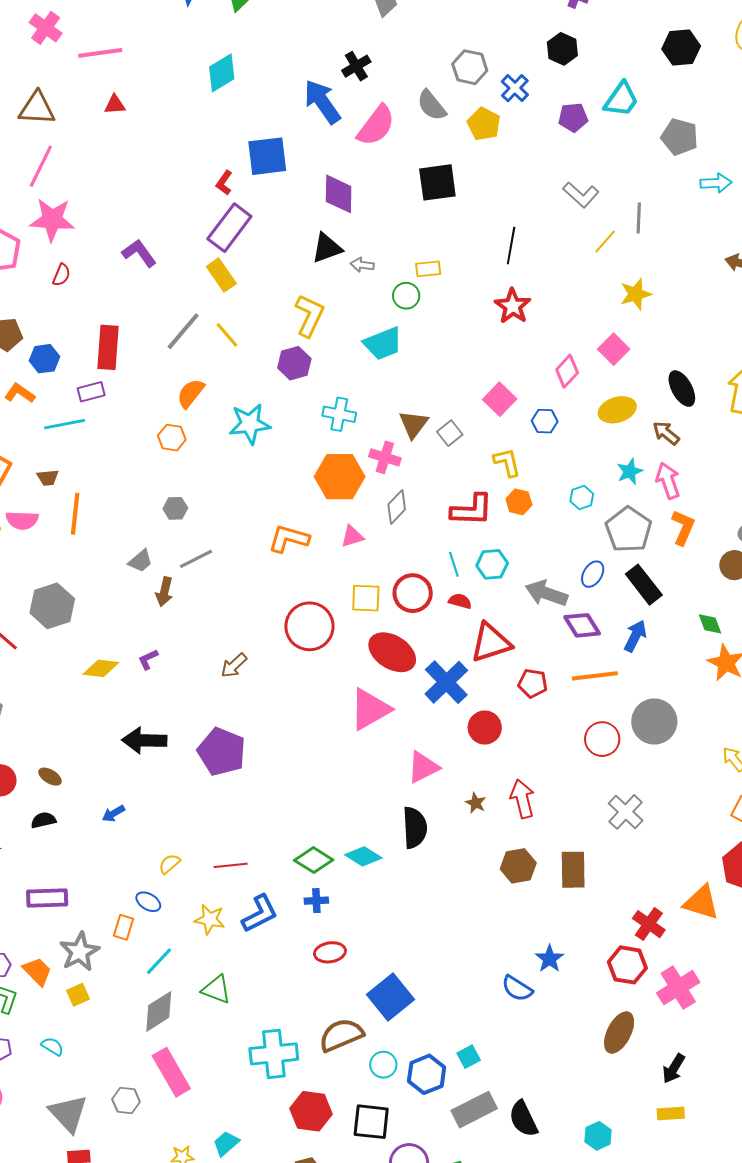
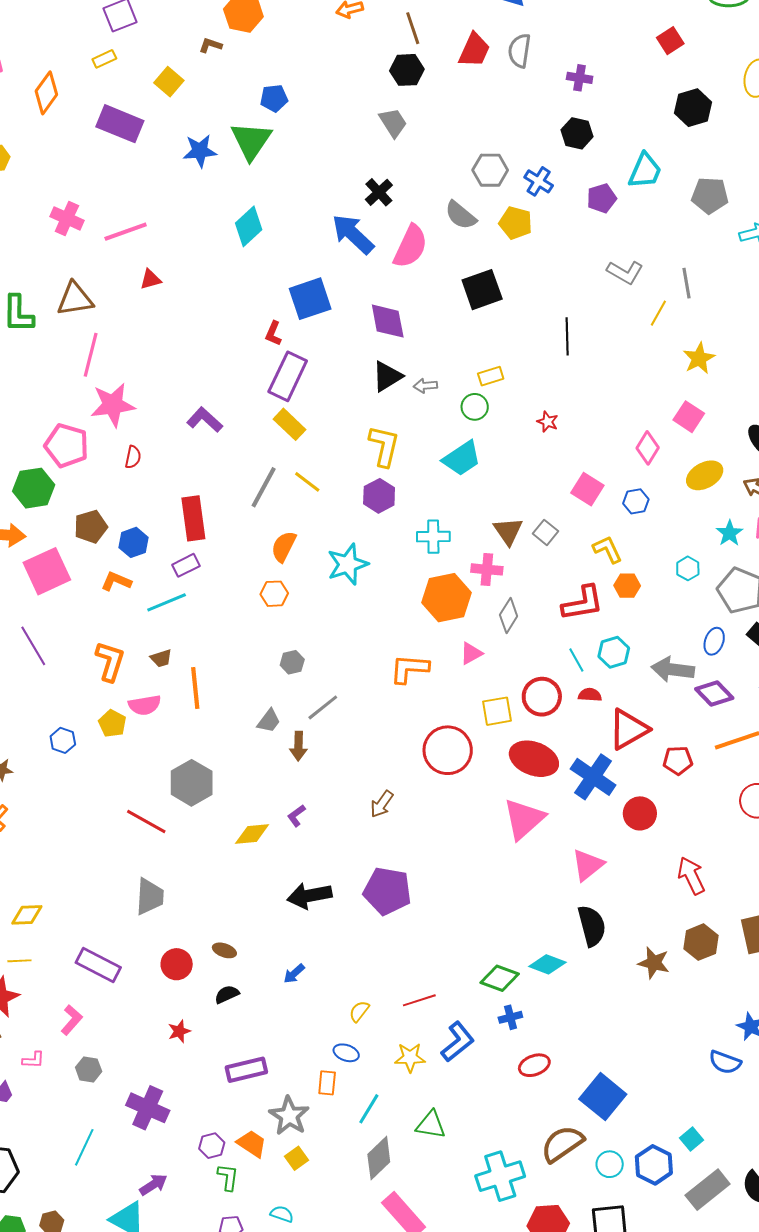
red star: (513, 306) -> (548, 422), moved, size x0.6
brown star: (476, 803) -> (654, 963), moved, size x1.5

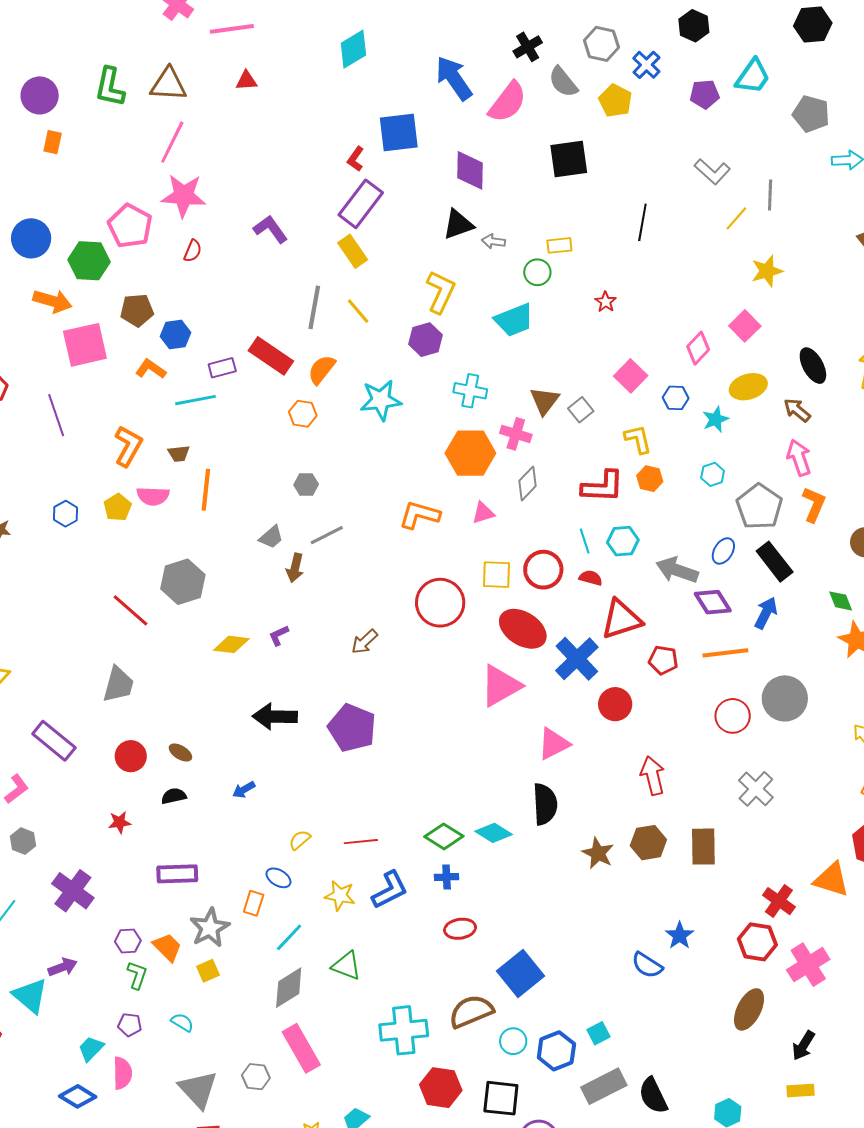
black cross: (379, 192) -> (528, 47), moved
gray line: (264, 487) -> (314, 307), turned -30
red rectangle: (193, 518) -> (271, 356), moved, turned -60
cyan star: (729, 533) -> (716, 419), moved

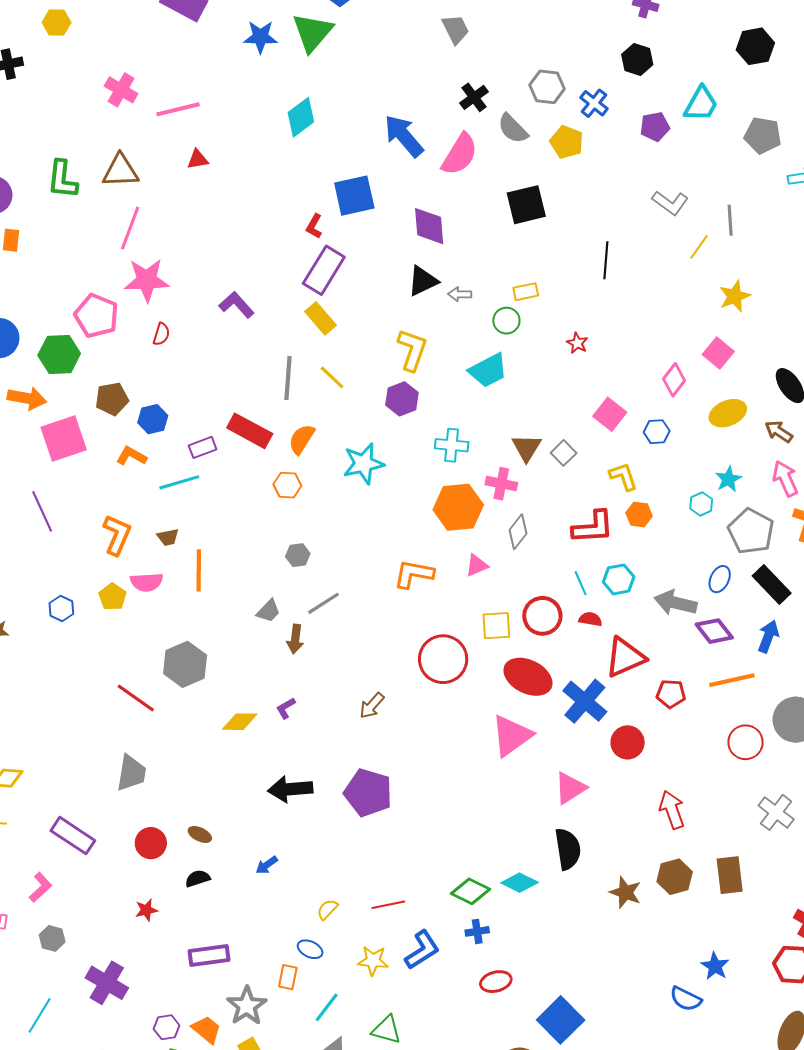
cyan star: (716, 419) -> (728, 479), moved

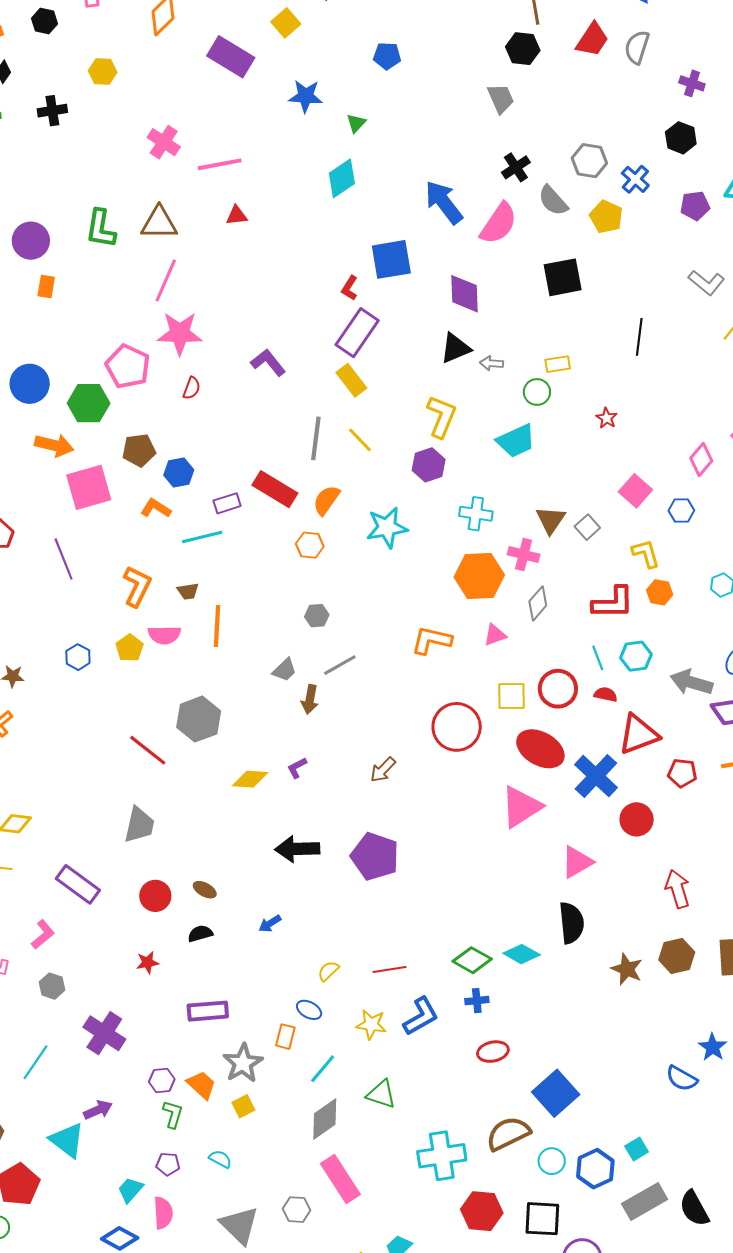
green triangle: (312, 32) -> (356, 123), moved, size x0.5

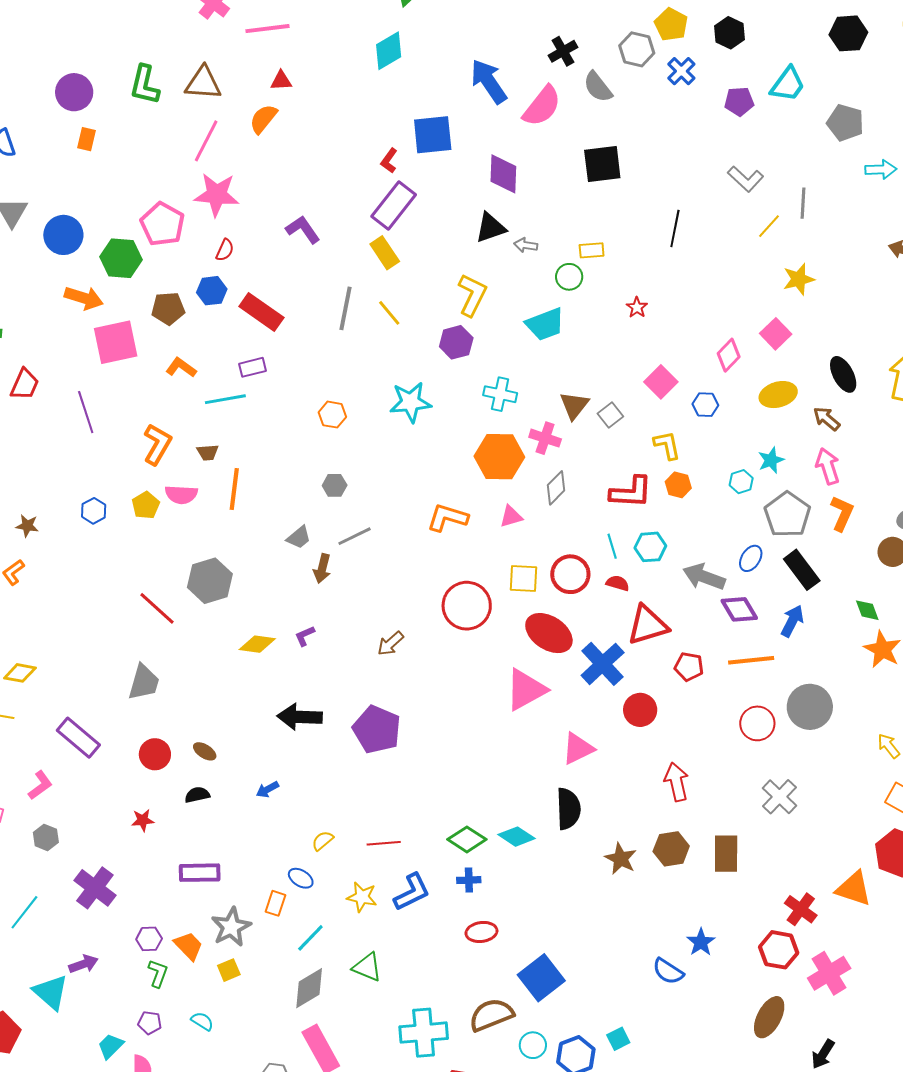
yellow pentagon: (606, 217) -> (671, 24), moved
blue hexagon: (179, 473) -> (212, 291), moved
red rectangle: (275, 489) -> (261, 312), moved
orange semicircle: (326, 500) -> (263, 119), moved

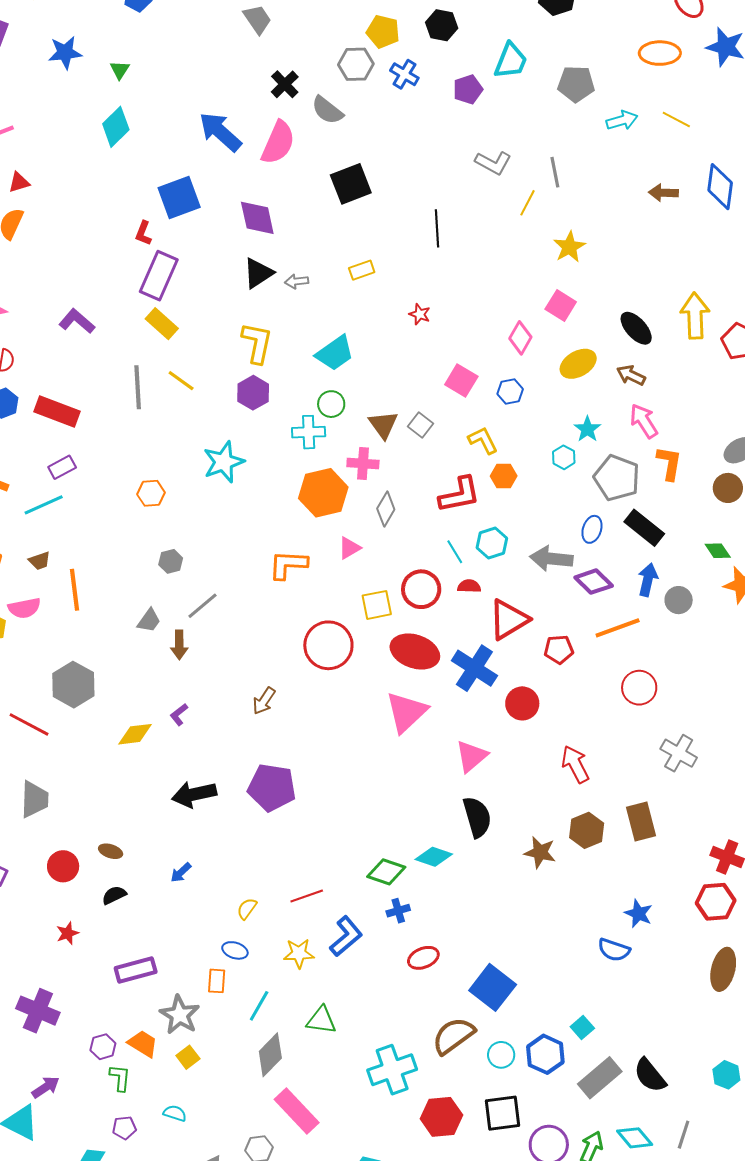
green circle: (569, 277) -> (331, 404), moved
gray circle: (810, 707) -> (679, 600), moved, size x0.6

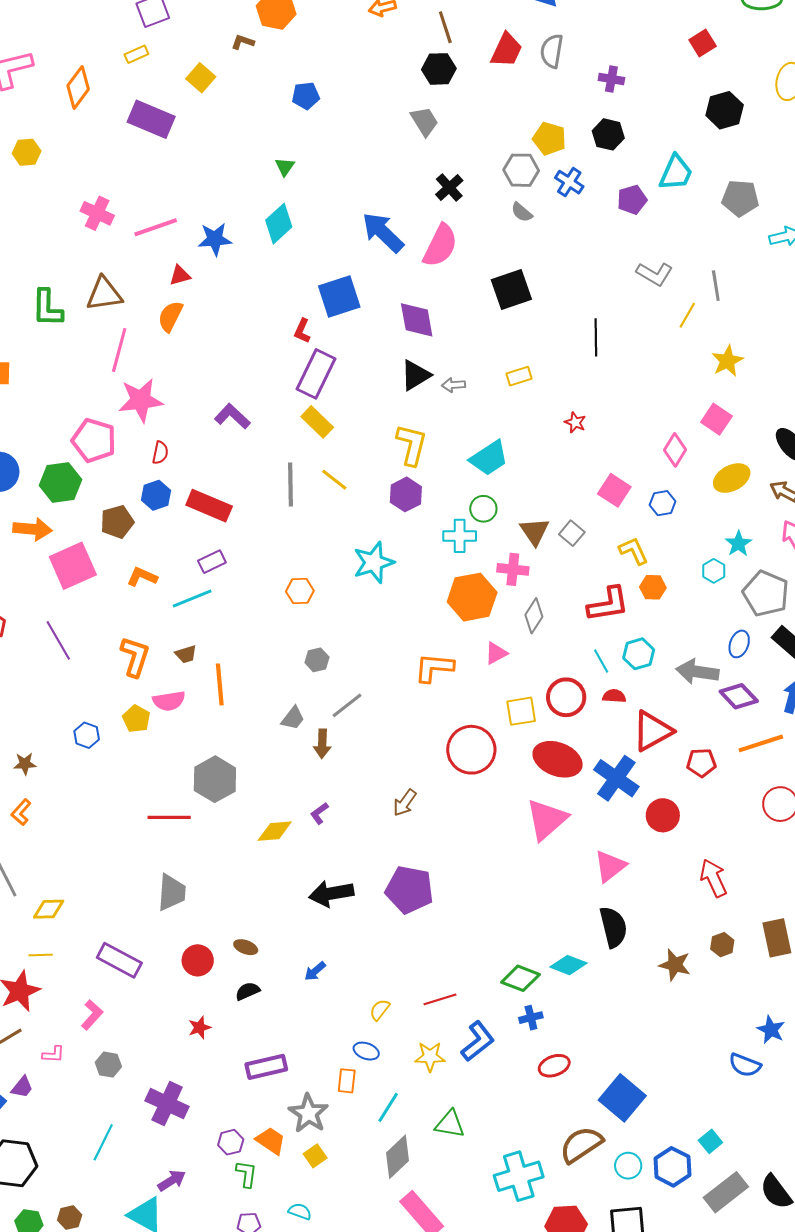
blue star: (65, 53) -> (215, 239), moved
gray semicircle: (327, 110) -> (522, 212), moved, size x0.7
red line: (29, 724) -> (169, 817), turned -30
brown hexagon: (587, 830) -> (722, 945), size x0.7

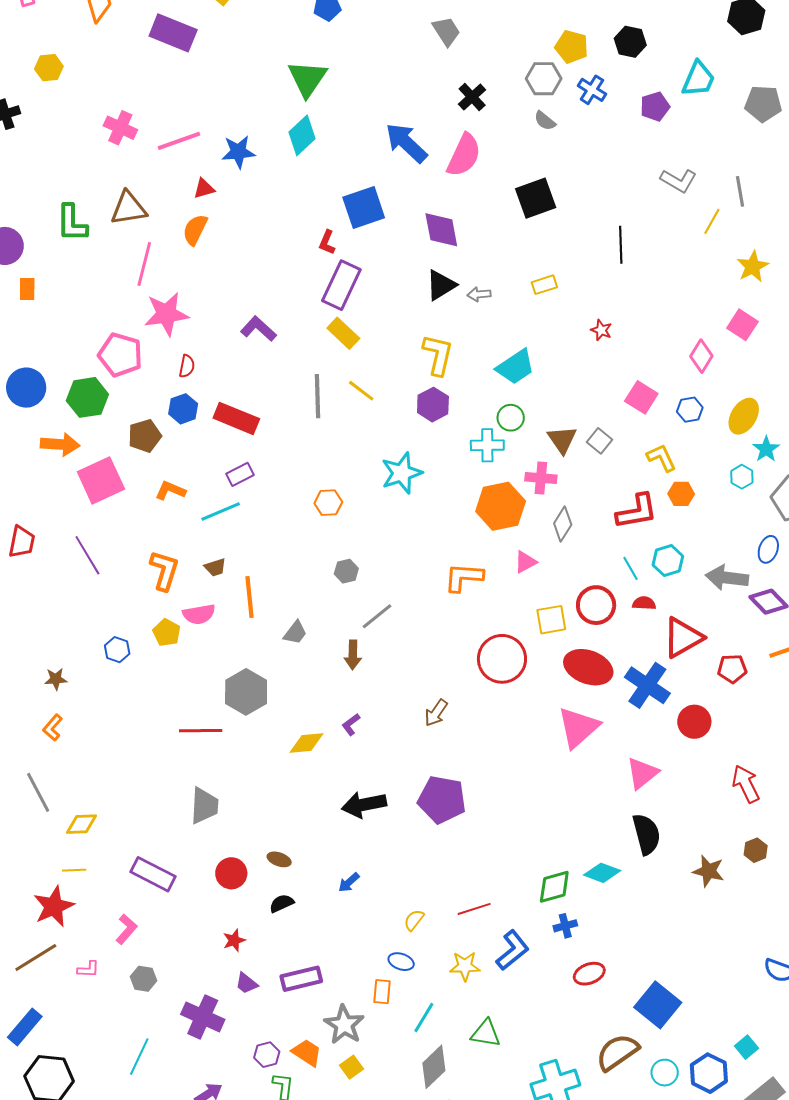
green triangle: (285, 167) -> (307, 79), size x2.0
yellow ellipse: (732, 478) -> (744, 416), moved, turned -30
gray trapezoid: (293, 718) -> (295, 633), moved
green diamond: (520, 978) -> (554, 887), turned -36
purple trapezoid: (22, 1087) -> (246, 983), moved, turned 90

